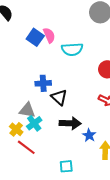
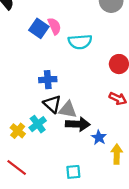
black triangle: (59, 97) -> (52, 104), moved
gray triangle: (27, 110) -> (68, 110), moved
red line: (26, 147) -> (17, 167), moved

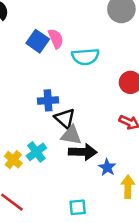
black triangle: (52, 104) -> (65, 118), moved

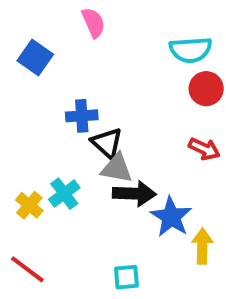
blue square: (38, 41) -> (35, 58), moved
cyan semicircle: (85, 57) -> (191, 50), moved
blue star: (107, 167) -> (171, 217), size x1.5

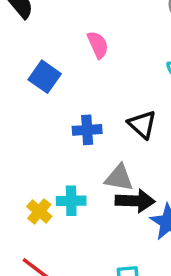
black triangle: (107, 143) -> (142, 125), moved
cyan cross: (64, 194) -> (71, 201), turned 36

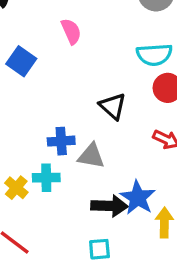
blue cross: (87, 130) -> (61, 141), moved
black arrow: (135, 201) -> (109, 206), moved

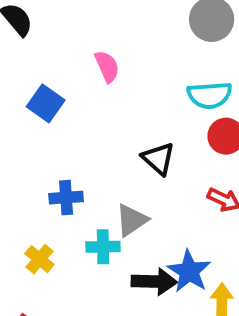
blue cross: (61, 141) -> (66, 198), moved
gray triangle: (91, 156) -> (132, 220), turned -44
cyan cross: (46, 178) -> (103, 247), moved

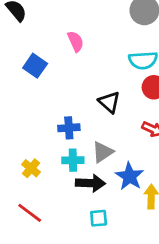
blue cross: (66, 198) -> (69, 128), moved
gray triangle: (132, 220) -> (103, 152), moved
black arrow: (154, 282) -> (90, 183), moved

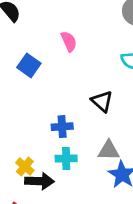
gray triangle: (103, 152) -> (109, 151), moved, turned 35
black arrow: (90, 183) -> (40, 181), moved

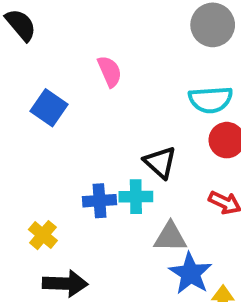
cyan cross: (66, 159) -> (136, 197), moved
yellow cross: (25, 166) -> (43, 235), moved

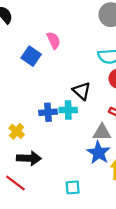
blue square: (49, 108) -> (31, 56), moved
gray triangle: (170, 237) -> (102, 132), moved

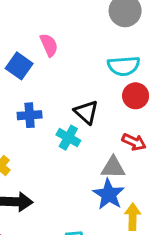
cyan cross: (68, 110) -> (68, 138), turned 30
blue cross: (48, 112) -> (30, 115), moved

